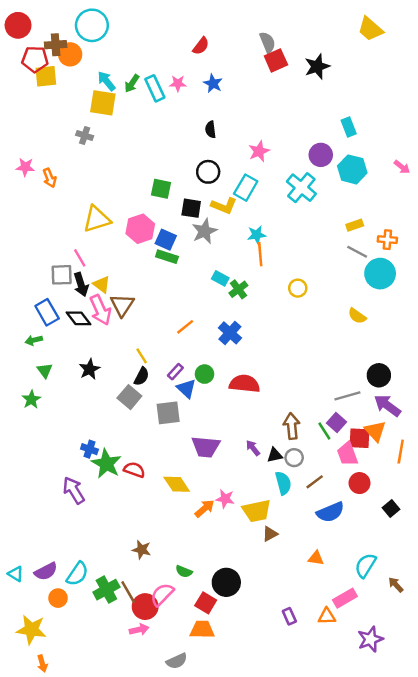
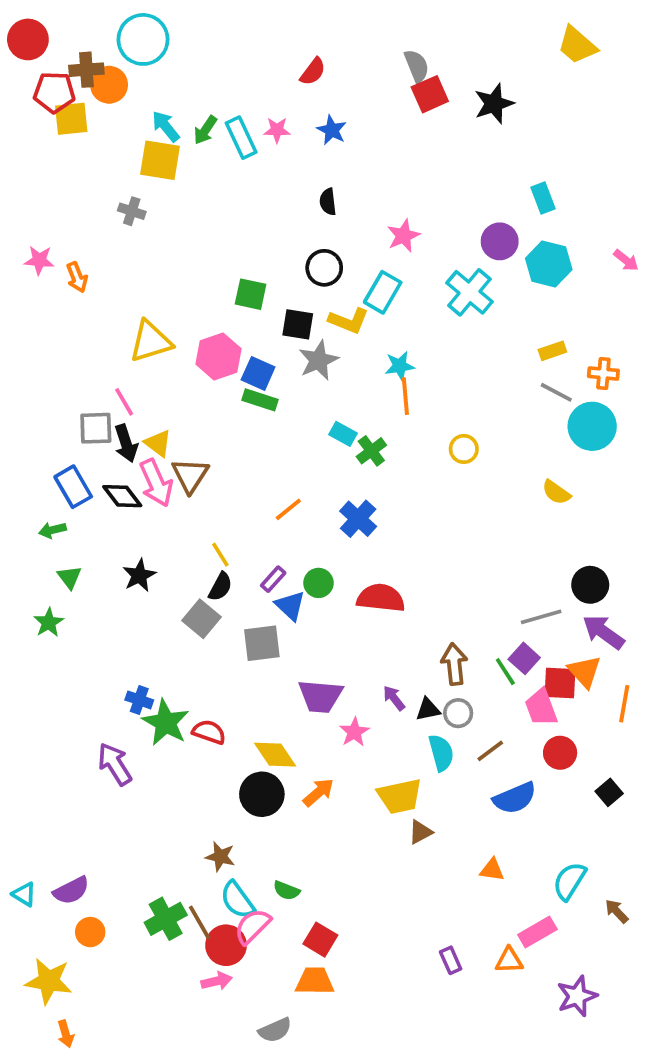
pink star: (225, 499) -> (354, 732), moved, turned 30
cyan semicircle: (77, 574) -> (237, 900), moved, turned 110
black circle: (226, 582) -> (262, 794), moved

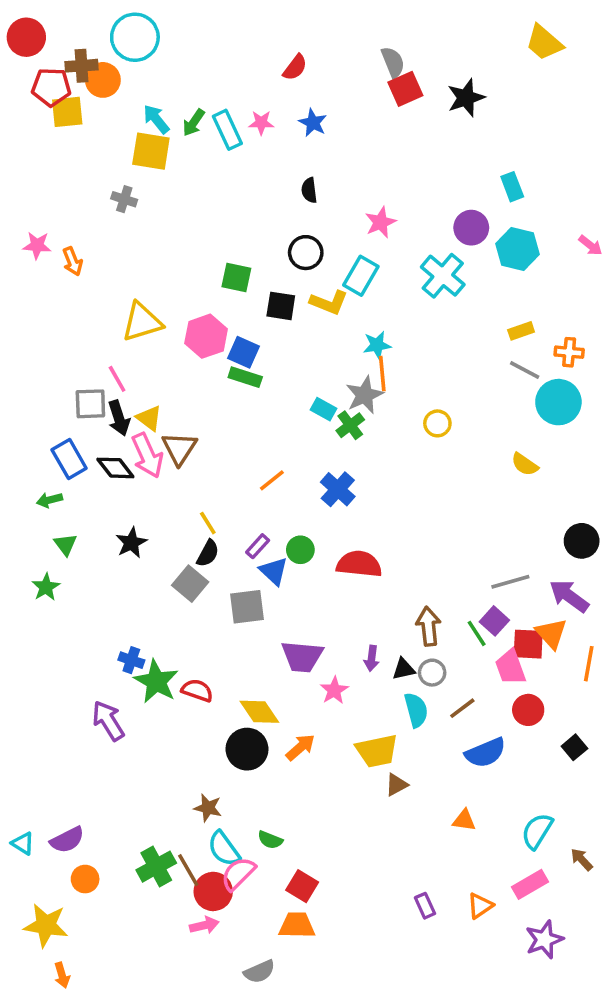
gray star: (318, 360) -> (364, 395), moved
black circle: (590, 585) -> (582, 541), moved
purple arrow: (394, 698) -> (372, 658), turned -135
pink rectangle: (537, 932) -> (530, 884), moved
orange triangle: (509, 960) -> (480, 906), turned -32

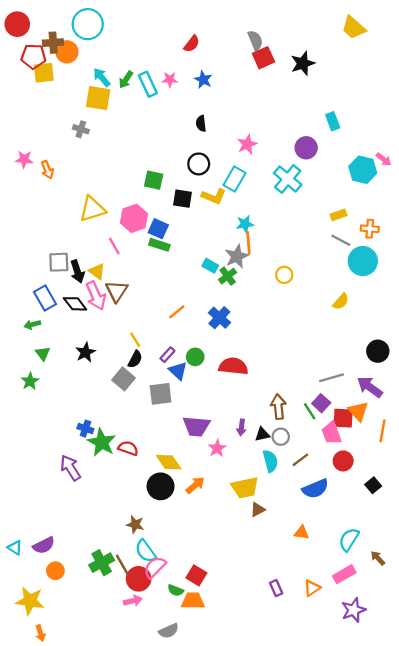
cyan hexagon: (518, 249) -> (363, 170), moved
pink line: (117, 379) -> (114, 246), moved
yellow semicircle: (525, 464) -> (341, 301), turned -84
green semicircle: (270, 840) -> (176, 590), moved

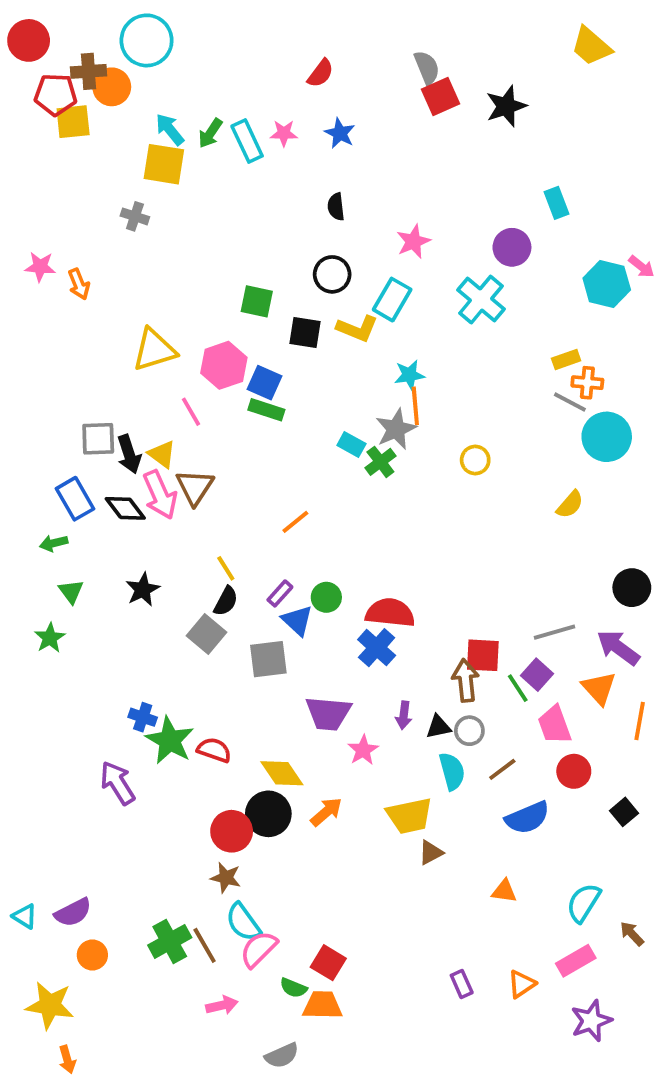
orange cross: (370, 229) -> (587, 383), moved
blue cross: (219, 318) -> (377, 648), moved
red square: (343, 418) -> (483, 655), moved
red circle: (139, 579) -> (232, 831), moved

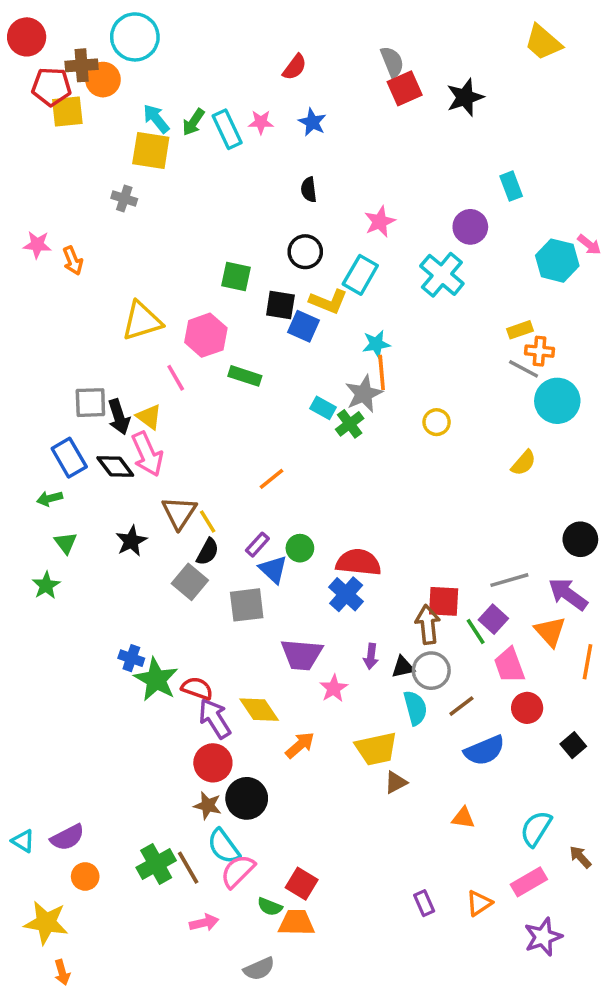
blue square: (264, 383) -> (303, 326), moved
brown triangle: (195, 487) -> (179, 513), moved
gray circle: (469, 731) -> (431, 671), size x1.4
purple arrow: (118, 783) -> (215, 719), moved
black circle: (268, 814) -> (247, 798), moved

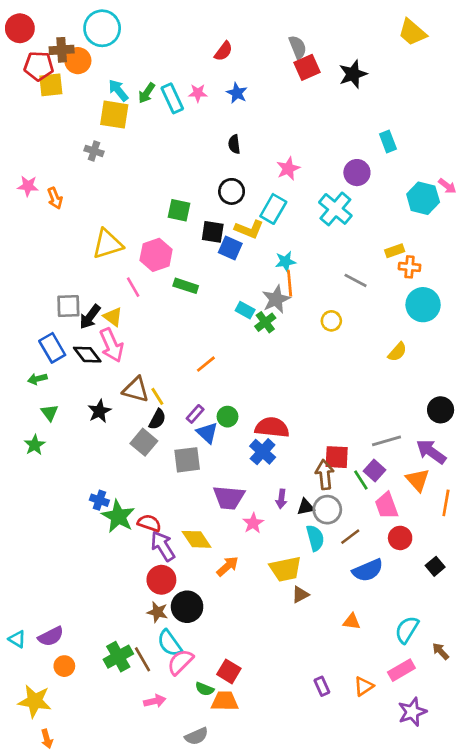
gray line: (524, 369) -> (356, 280), moved
black arrow: (119, 417) -> (90, 317), turned 55
brown triangle: (179, 513) -> (136, 390), turned -48

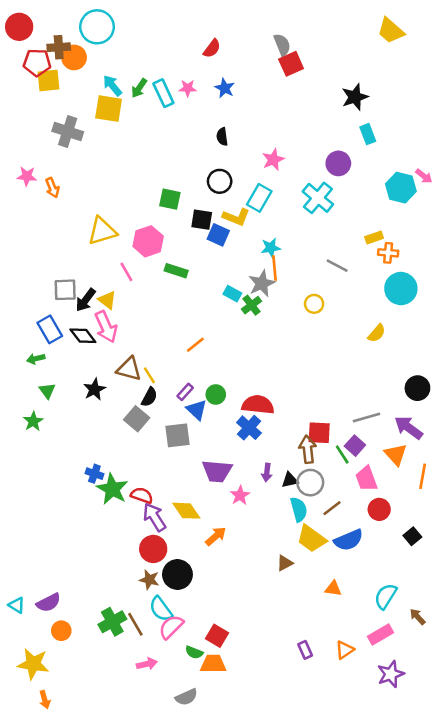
black star: (353, 74) -> (355, 97), moved
gray cross: (94, 151) -> (68, 131), moved, size x1.6
yellow trapezoid: (285, 569) -> (312, 539), moved, turned 48

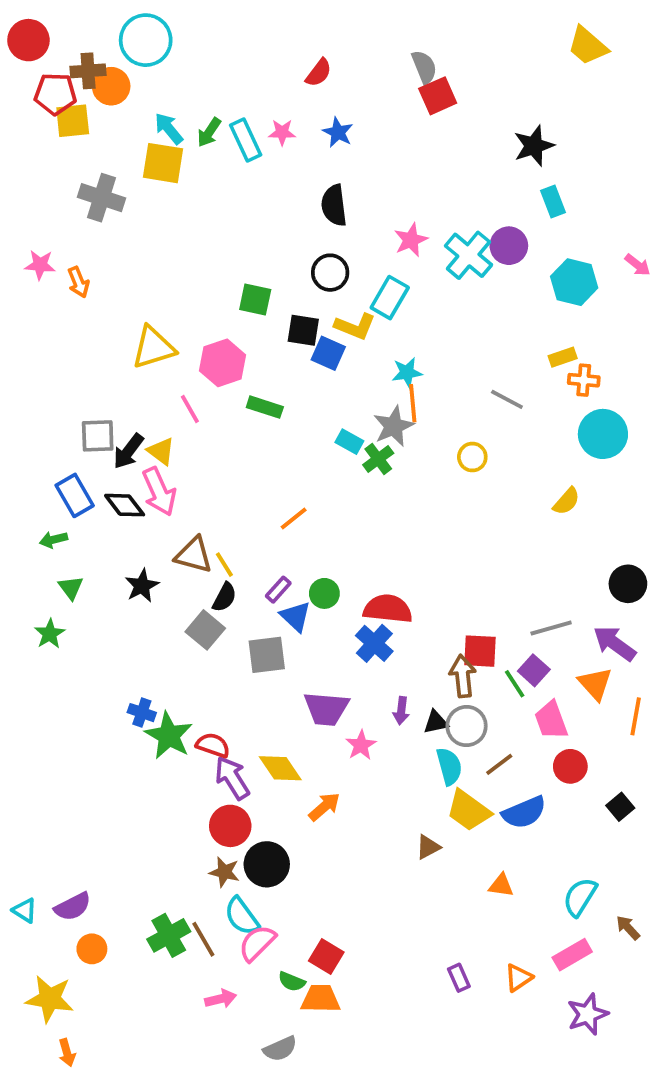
black semicircle: (222, 137) -> (334, 205), size x1.5
cyan hexagon: (401, 188) -> (574, 282), moved
cyan cross: (318, 198) -> (468, 255), moved

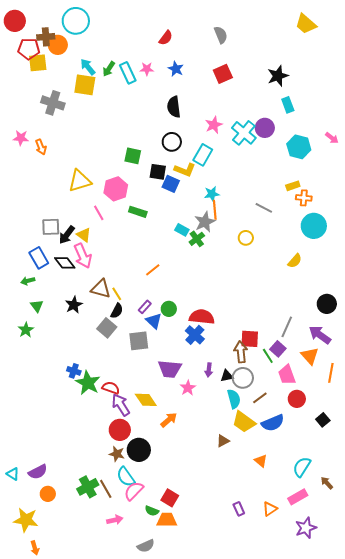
red square: (438, 96) -> (223, 74), moved
gray line: (551, 628) -> (287, 327), turned -50
orange triangle: (501, 885) -> (261, 461), turned 32

